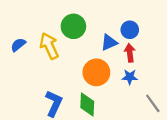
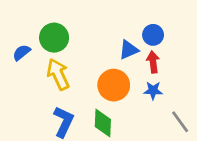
green circle: (73, 26) -> (54, 38), moved
yellow arrow: (49, 46) -> (58, 74), moved

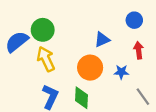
blue circle: (153, 35) -> (134, 20), moved
blue semicircle: (21, 53) -> (17, 42), size x1.6
red arrow: (153, 62) -> (139, 50), moved

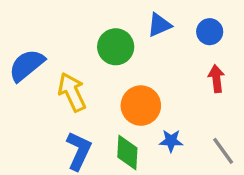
green circle: (43, 30) -> (116, 47), moved
blue triangle: (102, 40) -> (159, 25), moved
blue star: (121, 72) -> (171, 141), moved

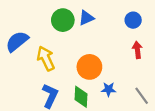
blue triangle: (159, 25) -> (86, 18), moved
green circle: (116, 47) -> (63, 20), moved

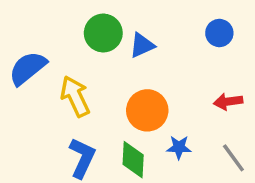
blue triangle: (86, 18) -> (142, 45), moved
red arrow: (137, 50) -> (228, 102), moved, turned -91

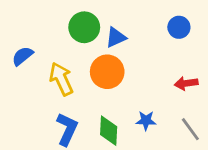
blue semicircle: (28, 68) -> (23, 56), size x0.7
orange circle: (147, 110) -> (107, 72), moved

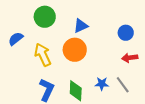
green circle: (84, 27) -> (45, 17), moved
blue circle: (179, 27) -> (126, 33), moved
gray line: (190, 129) -> (123, 85), moved

